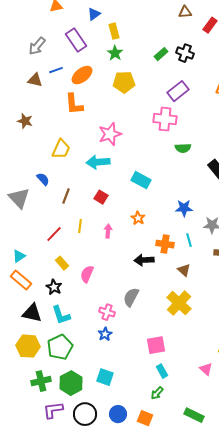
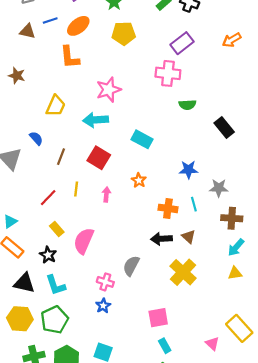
red square: (101, 197) -> (99, 158), size x1.5
black arrow: (144, 260) -> (161, 239), moved
pink semicircle: (87, 274) -> (84, 241), size x1.4

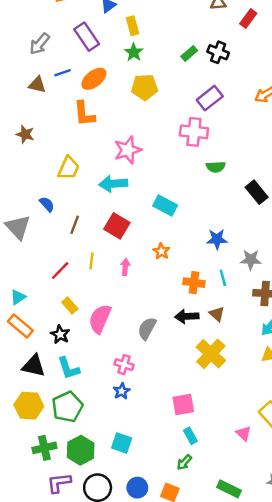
gray semicircle: (131, 266) -> (147, 328), moved

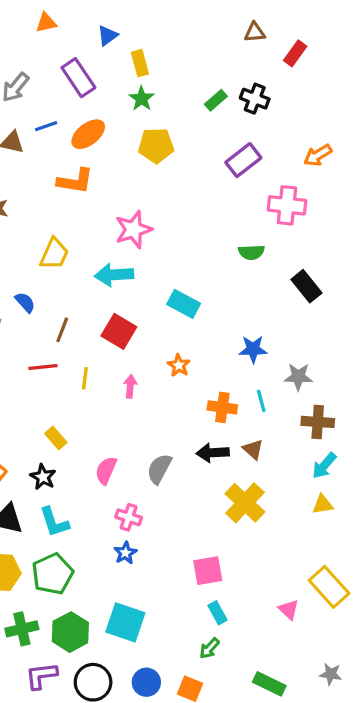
orange L-shape: (84, 114) -> (75, 181), turned -76
pink cross: (194, 132) -> (287, 205), moved
red line: (60, 271) -> (43, 367), moved, turned 40
pink semicircle: (100, 319) -> (106, 470), moved, size x0.7
cyan square: (122, 443) -> (125, 622), size x1.4

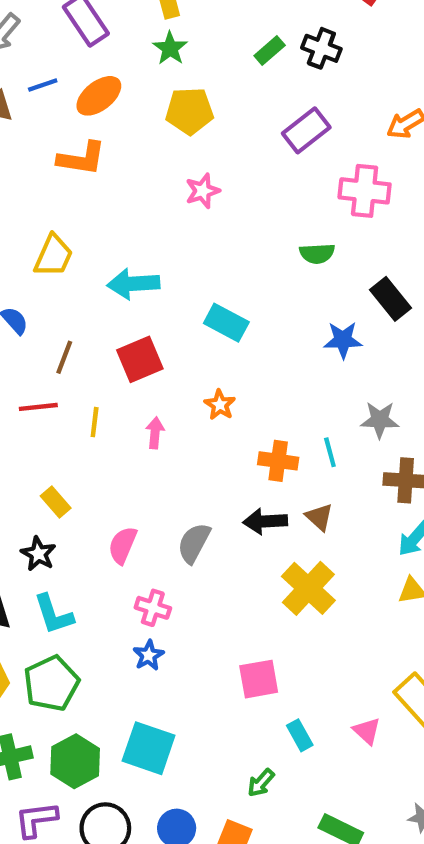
pink star: (133, 230) -> (203, 191), moved, size x0.7
red square: (119, 331) -> (140, 359), turned 36
blue star: (253, 349) -> (343, 340), moved
cyan rectangle: (217, 613) -> (300, 735), moved

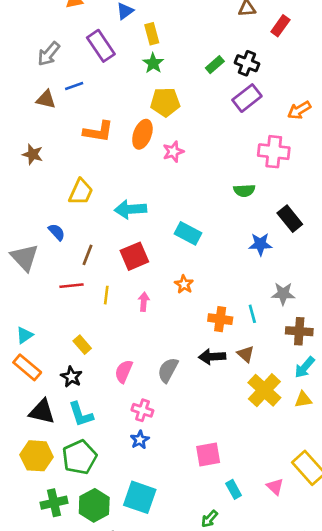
orange ellipse: (99, 96) -> (142, 134), moved, turned -32
purple rectangle: (306, 130) -> (247, 98), moved
yellow cross: (308, 588) -> (264, 390), moved

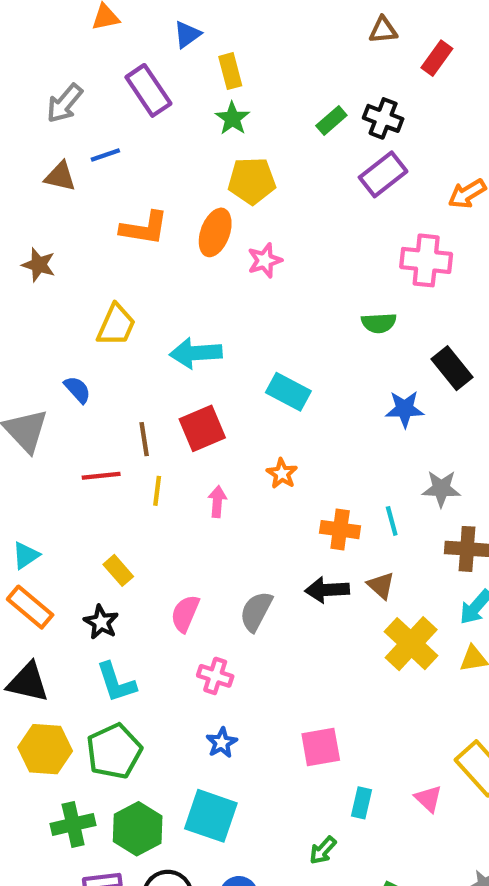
brown line: (88, 255) -> (144, 439), moved, turned -30
black triangle: (42, 412) -> (28, 682), moved
blue star: (140, 440) -> (222, 743), moved
cyan rectangle: (234, 489) -> (362, 803), turned 42

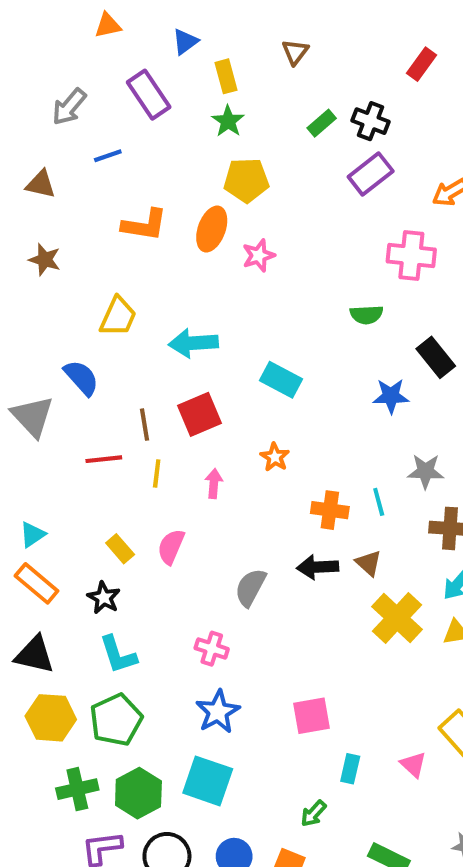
brown triangle: (383, 30) -> (295, 52), moved, turned -48
brown triangle: (60, 177) -> (41, 184), moved
blue semicircle: (77, 390) -> (81, 378), size x1.4
pink semicircle: (185, 613) -> (171, 547), moved
blue star: (222, 743) -> (218, 712), size x1.5

